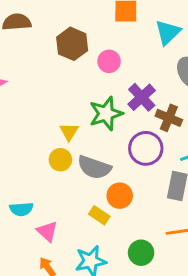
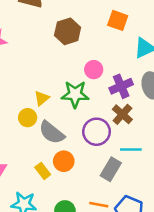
pink circle: (109, 61) -> (94, 70), moved
purple cross: (142, 97) -> (121, 86), moved

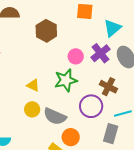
purple cross: (121, 86) -> (100, 53), moved
yellow triangle: (42, 98) -> (33, 85), moved, turned -40

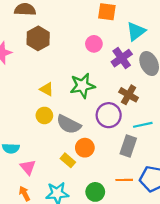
brown hexagon: (46, 31) -> (38, 38), moved
pink circle: (76, 56) -> (94, 44), moved

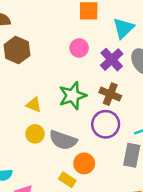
brown cross: (129, 95) -> (110, 94), moved

